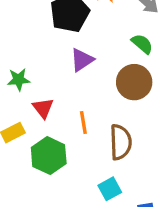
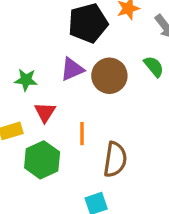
purple triangle: (82, 60) -> (72, 69), moved
brown circle: (134, 82) -> (109, 76), moved

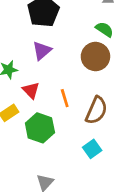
brown circle: (109, 76) -> (95, 57), moved
brown semicircle: (115, 159) -> (96, 110), turned 32

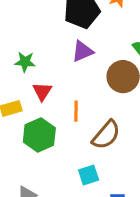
purple triangle: (42, 51) -> (82, 51), moved

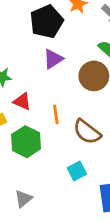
red triangle: (42, 91) -> (22, 101), turned -30
brown semicircle: (106, 135) -> (87, 132), turned 96

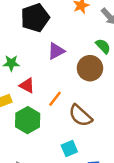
black pentagon: (47, 22) -> (35, 18), moved
orange line: (56, 114) -> (55, 99), turned 42

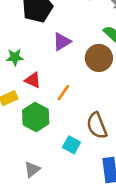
brown semicircle: (80, 116) -> (97, 126), moved, turned 30
cyan square: (69, 149) -> (71, 145), moved, turned -35

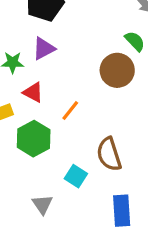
purple triangle: (62, 42) -> (44, 48), moved
gray triangle: (32, 169) -> (42, 204), moved, turned -30

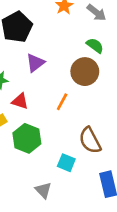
purple triangle: (44, 48) -> (35, 63), moved
orange line: (70, 111) -> (62, 102), moved

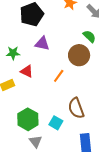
purple triangle: (35, 63) -> (42, 44), turned 42
green hexagon: (27, 138) -> (28, 119), moved

